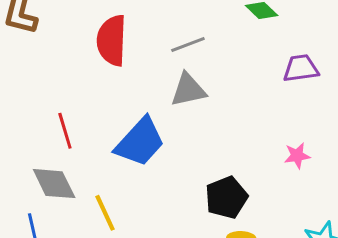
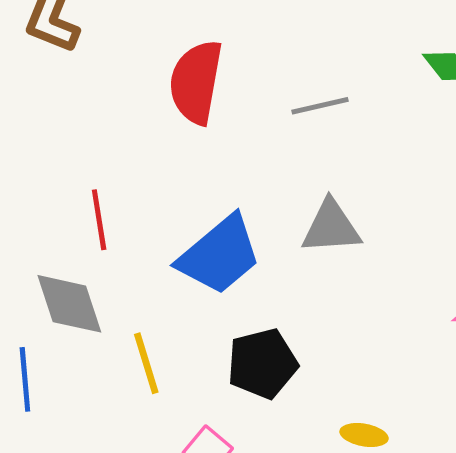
gray triangle: (188, 90) -> (331, 227), moved
black pentagon: (226, 197) -> (262, 364), moved

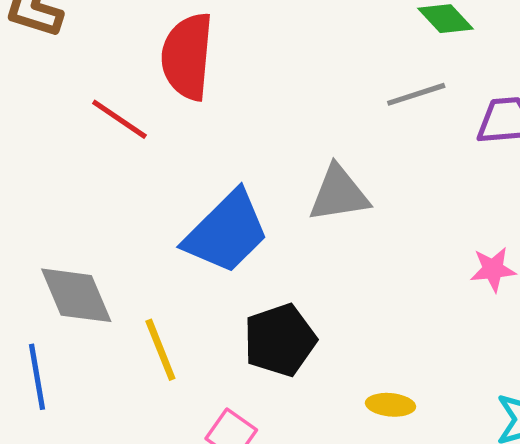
gray line: (320, 106) -> (416, 94), moved
red line: (99, 220) -> (119, 119), moved, turned -42

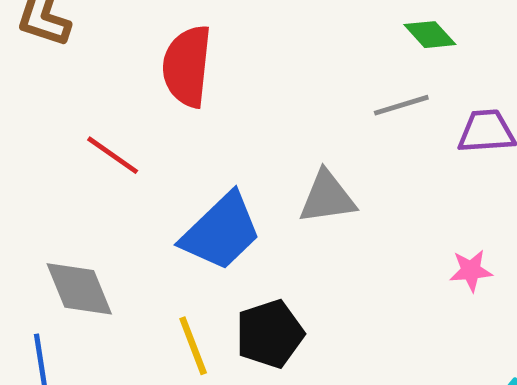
red line: (119, 119) -> (113, 155), moved
yellow line: (160, 350) -> (193, 346), moved

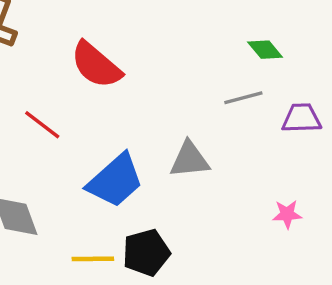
red semicircle: (187, 66) -> (96, 65), turned -58
yellow line: (193, 346) -> (93, 259), turned -72

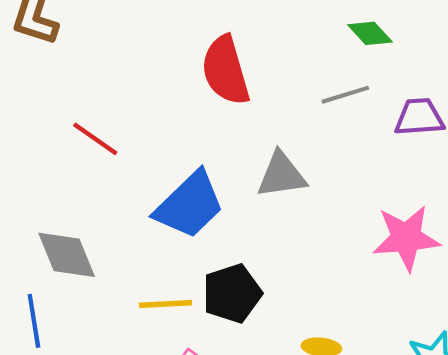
red semicircle: (96, 65) -> (225, 70), moved, turned 36
pink star: (287, 214) -> (406, 238), size x1.8

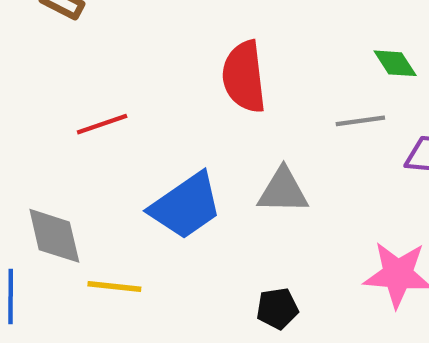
red line: (95, 139) -> (102, 124), turned -63
black pentagon: (232, 293) -> (277, 308), moved, size x0.7
yellow line: (166, 304) -> (114, 286), moved

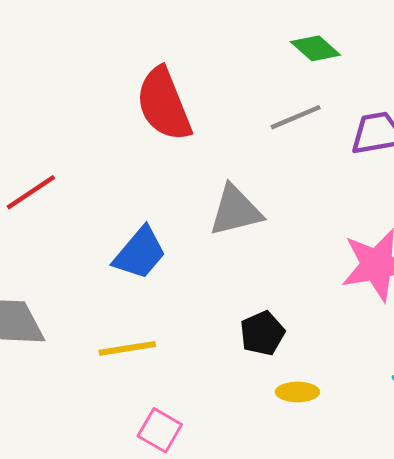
blue trapezoid: (186, 206) -> (140, 253), size x0.7
yellow line: (114, 286) -> (127, 348), moved

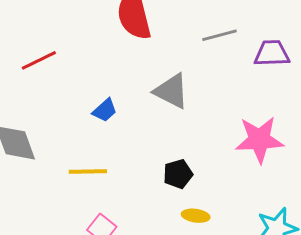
gray triangle: (235, 211) -> (171, 91), turned 33
blue trapezoid: (140, 253) -> (105, 110), size x0.7

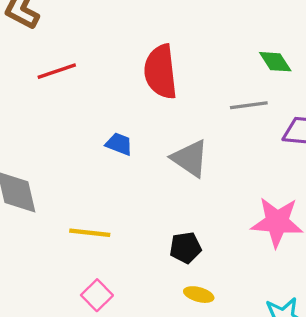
red line: (39, 60) -> (57, 71), moved
blue trapezoid: (105, 110) -> (119, 144), moved, turned -124

